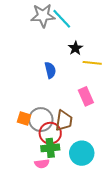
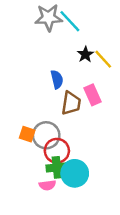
yellow line: (92, 63) -> (103, 59), moved, turned 42
pink rectangle: (86, 96) -> (93, 95), moved
brown trapezoid: (64, 121) -> (71, 103), moved
cyan circle: (82, 153) -> (75, 173), moved

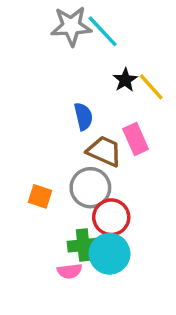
brown trapezoid: (71, 103) -> (104, 151), turned -75
gray circle: (46, 135) -> (90, 188), moved
red circle: (57, 151) -> (111, 217), moved

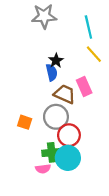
cyan line: (103, 31) -> (88, 27), moved, turned 30
black star: (125, 80) -> (56, 61), moved

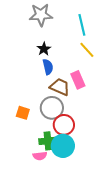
black star: (56, 61) -> (44, 49), moved

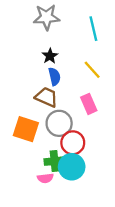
yellow line: (87, 50) -> (92, 70), moved
pink rectangle: (78, 80) -> (89, 104), moved
brown trapezoid: (60, 87) -> (47, 97), moved
orange square: (23, 113) -> (26, 129), size x1.6

